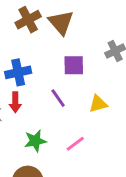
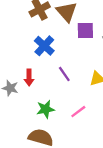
purple square: (74, 65) -> (85, 31), moved
blue cross: (18, 72) -> (44, 46), moved, turned -36

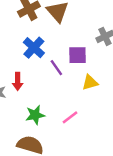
purple square: (85, 31) -> (78, 55), moved
purple line: (64, 74) -> (56, 68), moved

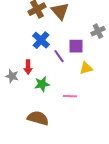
green star: (35, 115) -> (42, 84), moved
pink line: (70, 117) -> (70, 96), turned 40

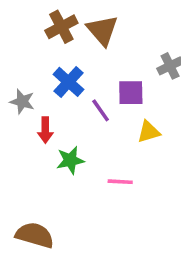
gray star: (12, 76) -> (22, 102), moved
brown semicircle: (38, 118) -> (35, 235), moved

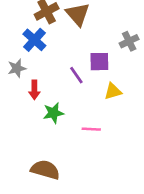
blue cross: (69, 82) -> (34, 40), moved
gray star: (22, 102) -> (17, 68), turned -30
brown semicircle: (35, 235) -> (45, 170), moved

